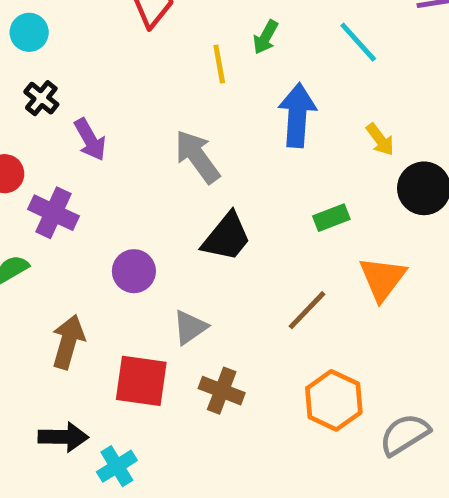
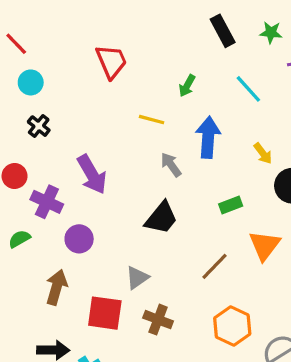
yellow line: (219, 64) -> (152, 120), moved, turned -65
purple arrow: (90, 140) -> (92, 174), moved, size x1.4
gray arrow: (197, 157) -> (171, 165), moved, size x0.7
purple circle: (134, 271) -> (79, 239), moved

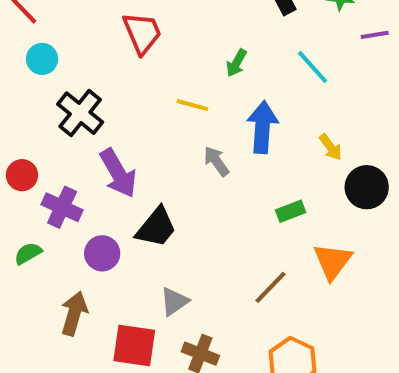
black cross: (39, 126) -> (80, 113), moved, size x1.6
black trapezoid: (161, 218) -> (156, 227), moved

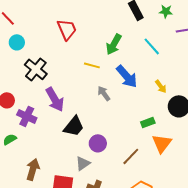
green arrow: (236, 63) -> (114, 44), size x1.5
blue arrow: (262, 127) -> (127, 76), turned 135
green rectangle: (291, 211) -> (148, 122), moved
purple circle: (102, 253) -> (98, 143), moved

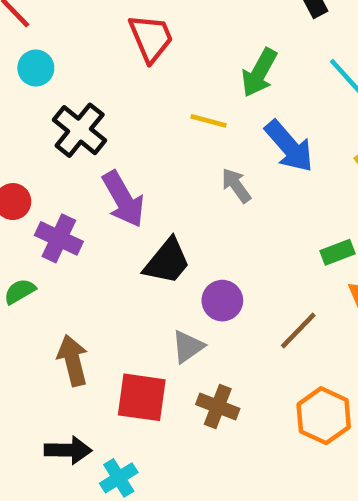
brown arrow: (33, 169) -> (73, 360), turned -30

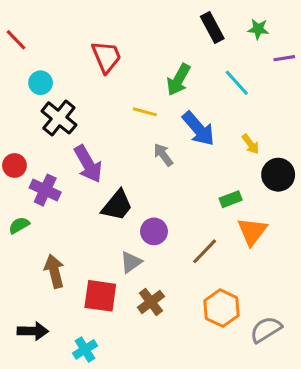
cyan circle: (36, 68) -> (41, 83), moved
brown cross: (218, 406) -> (151, 302), turned 32
black arrow: (68, 450) -> (33, 331), moved

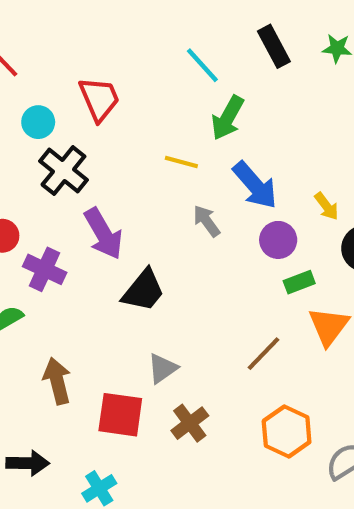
red trapezoid: (106, 57) -> (99, 99), moved
cyan line: (237, 83) -> (202, 65), moved
purple circle: (154, 231) -> (278, 240), moved

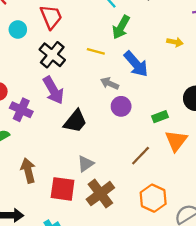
black cross: (63, 170) -> (52, 55), moved
yellow arrow: (327, 206) -> (175, 42), moved, turned -42
gray arrow: (207, 221) -> (110, 83), turned -30
purple circle: (278, 240) -> (121, 106), moved
brown cross: (190, 423) -> (100, 194), size x1.4

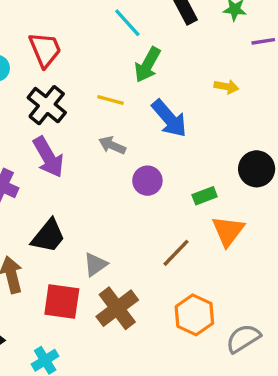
gray arrow: (110, 83) -> (112, 145), moved
black trapezoid: (75, 121) -> (48, 236), moved

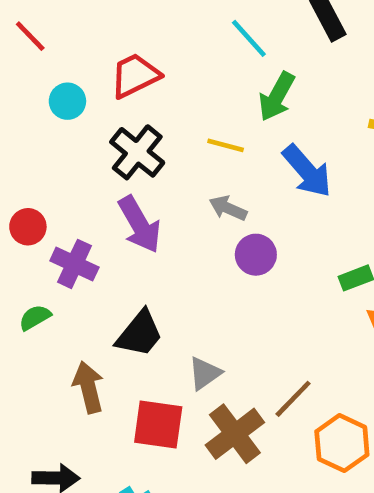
red trapezoid: (45, 50) -> (135, 76), turned -93
purple circle: (147, 181) -> (256, 255), moved
brown line: (176, 253) -> (293, 399), moved

